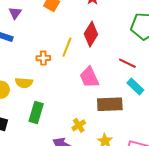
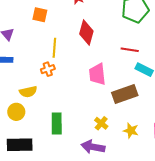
yellow line: (67, 47) -> (54, 48), moved
pink trapezoid: (89, 77) -> (97, 74), turned 35
yellow semicircle: (24, 83) -> (28, 92), moved

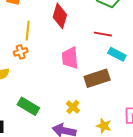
green rectangle: (57, 123) -> (28, 106), turned -60
yellow star: (131, 131) -> (104, 126), moved

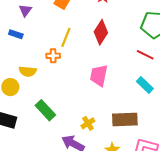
red line: (103, 34) -> (145, 55), moved
brown rectangle: (97, 78) -> (125, 120), moved

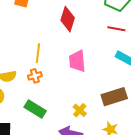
yellow line: (66, 37) -> (38, 53), moved
orange cross: (53, 56) -> (35, 76), moved

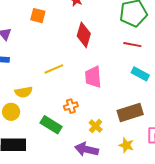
yellow line: (38, 53) -> (54, 69), turned 60
orange cross: (35, 76) -> (71, 106), moved

